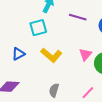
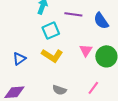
cyan square: (38, 28) -> (51, 31), moved
gray semicircle: (54, 90) -> (59, 90), turned -80

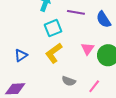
yellow L-shape: (52, 56) -> (54, 53), turned 110
gray semicircle: (59, 90) -> (69, 81), moved

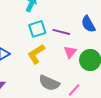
purple line: (76, 12) -> (61, 32), moved
gray semicircle: (69, 81) -> (49, 83), size x1.5

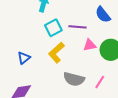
pink triangle: (70, 52) -> (90, 45), turned 48

